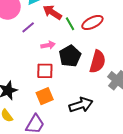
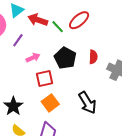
pink arrow: (48, 45) -> (33, 58), moved
red semicircle: (98, 62) -> (93, 57), size x0.6
black arrow: (81, 105) -> (87, 103), turned 90

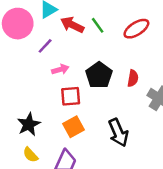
red ellipse: (79, 20) -> (136, 29), moved
green line: (58, 27) -> (98, 25), moved

